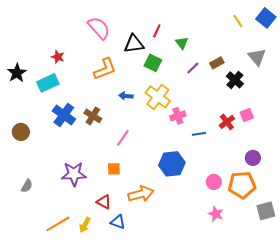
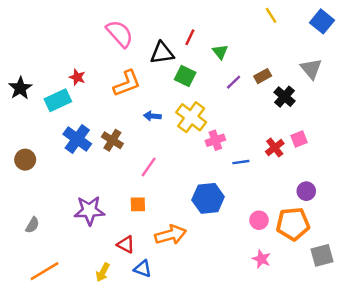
yellow line: (238, 21) -> (271, 15), moved
red star: (58, 57) -> (77, 77), moved
orange line: (58, 224) -> (45, 271), moved

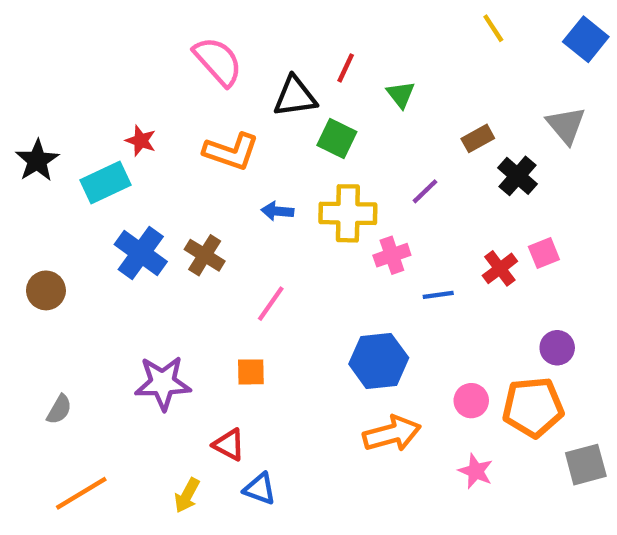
purple line: (234, 82) -> (425, 191), moved
orange L-shape: (127, 83) -> (231, 152), turned 40
yellow cross: (191, 117) -> (348, 213), turned -36
orange arrow: (171, 235) -> (392, 434), moved

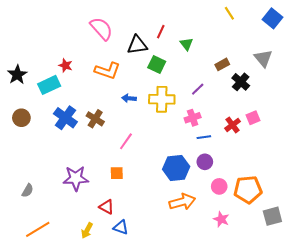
pink cross: (392, 255) -> (193, 118), moved
brown circle: (46, 290) -> (21, 118), moved
purple circle: (557, 348) -> (205, 162), moved

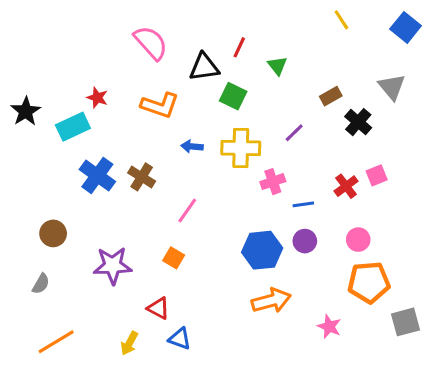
brown circle: (21, 118) -> (53, 233), moved
pink cross: (193, 118) -> (273, 182), moved
orange square: (117, 173) -> (174, 258), turned 32
pink circle: (219, 186) -> (358, 240), moved

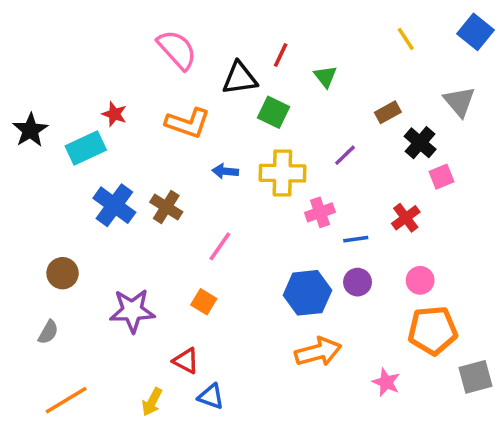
yellow line: (341, 20) -> (406, 39), moved
pink square: (377, 175) -> (442, 177), moved

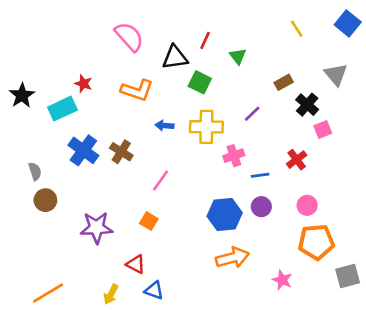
gray semicircle: (48, 332) -> (35, 171), moved, turned -48

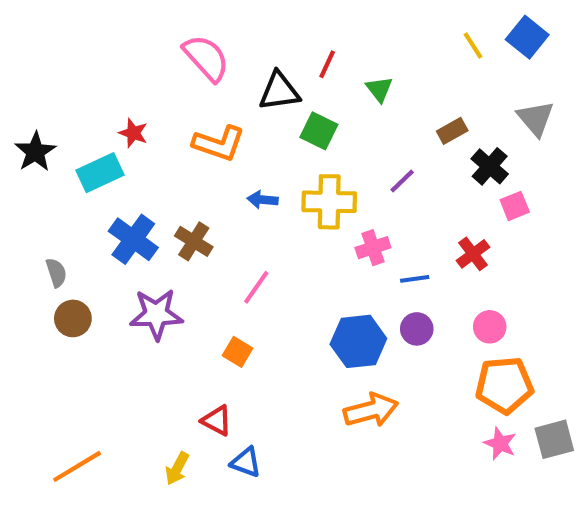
blue square: (348, 23) -> (527, 37), moved
purple star: (96, 228) -> (156, 314), moved
pink star: (282, 280) -> (500, 444), moved

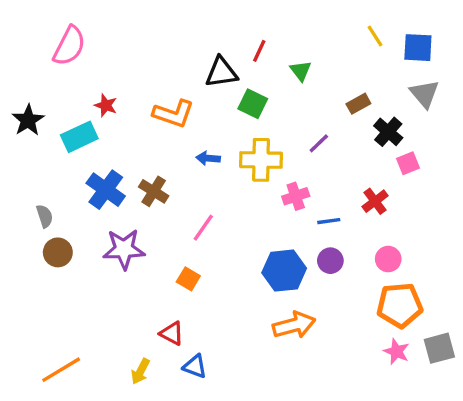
blue square: (527, 37) -> (418, 48), moved, turned -36
pink semicircle: (206, 58) -> (69, 46), moved, turned 69

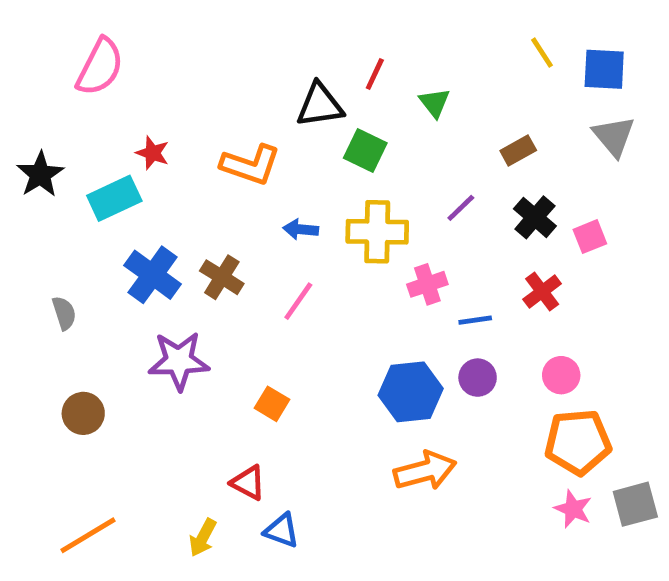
black cross: (388, 132) -> (535, 217), moved
pink line: (203, 228) -> (298, 301), moved
brown circle: (58, 252) -> (83, 413), moved

